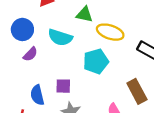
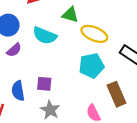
cyan pentagon: (96, 61) -> (91, 66), moved

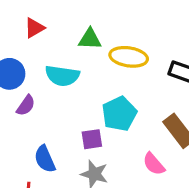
cyan pentagon: (91, 66) -> (119, 114), moved
purple square: (44, 84) -> (92, 139), moved

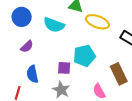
purple semicircle: (26, 105) -> (27, 46), moved

